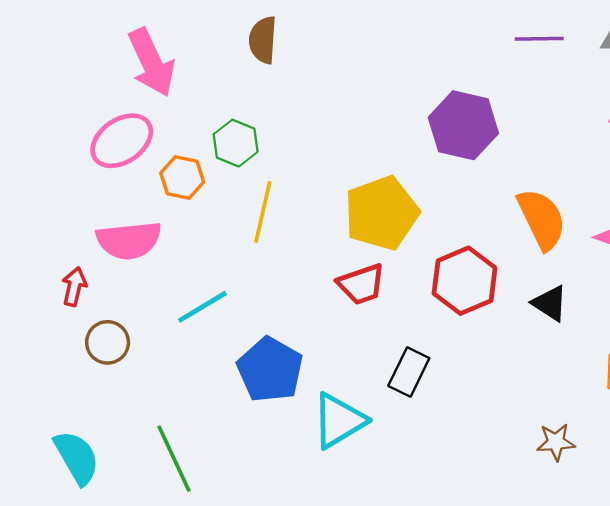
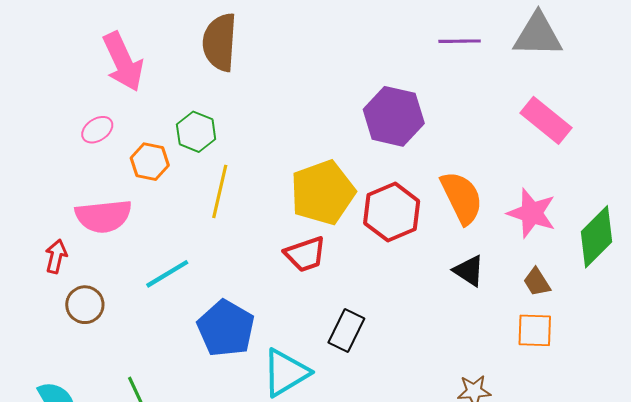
brown semicircle: (263, 40) -> (220, 42), size x1.4
pink ellipse: (122, 141) -> (97, 130), size x0.6
red hexagon: (465, 281) -> (392, 212), moved

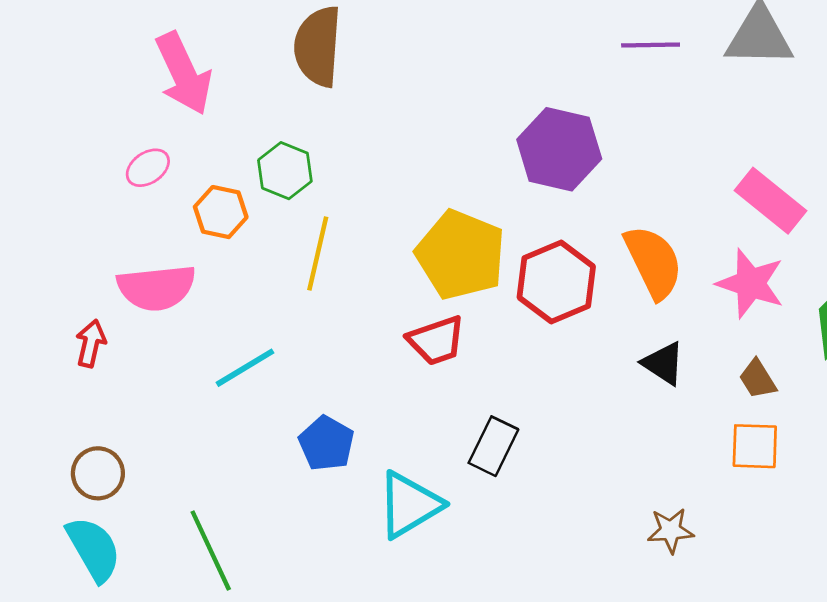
pink rectangle: (546, 120) -> (770, 201), moved
yellow pentagon: (323, 192) -> (461, 255), turned -30
brown circle: (85, 305) -> (98, 473), moved
blue pentagon: (226, 328) -> (326, 443), size x0.7

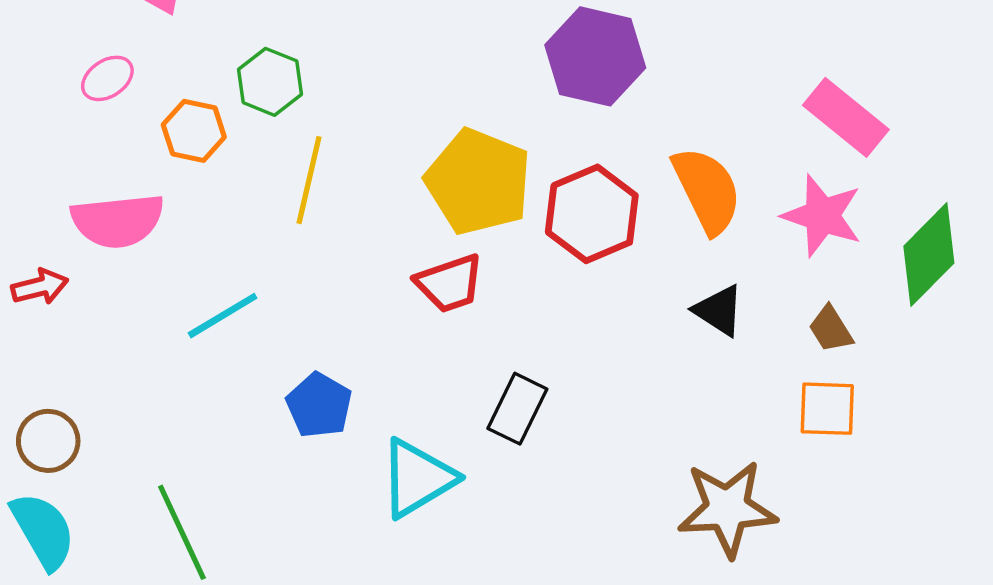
red arrow: (91, 343) -> (40, 287), turned 63
brown star: (671, 530) -> (727, 509), size x1.8

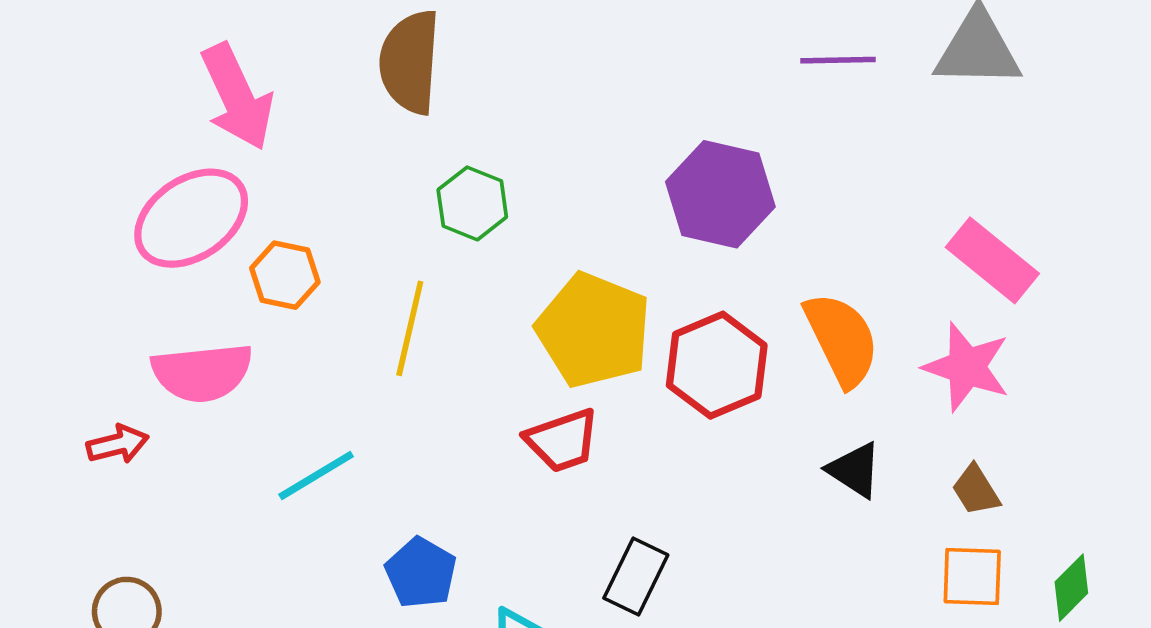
pink ellipse: (107, 78) -> (191, 218), size x2.0
green hexagon: (270, 82) -> (472, 203), moved
green diamond: (929, 255) -> (1071, 588), moved, size x0.6

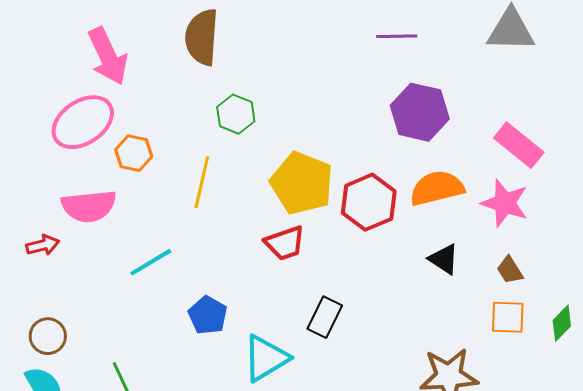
purple line: (838, 60) -> (397, 36), moved
purple hexagon: (720, 194) -> (420, 112), moved
orange semicircle: (842, 339) -> (437, 188), turned -78

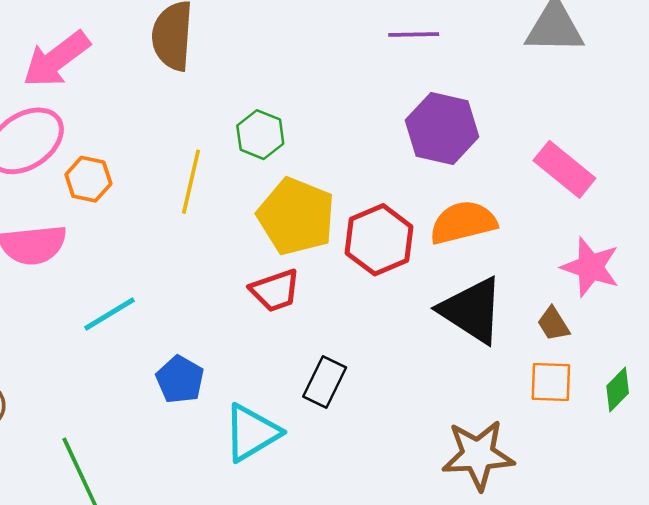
pink arrow: (108, 56) -> (56, 59), turned 78
green hexagon: (236, 114) -> (260, 135), moved
yellow line: (202, 182) -> (191, 182), moved
pink star: (505, 203) -> (590, 267), moved
black triangle: (444, 259) -> (472, 310), size x1.8

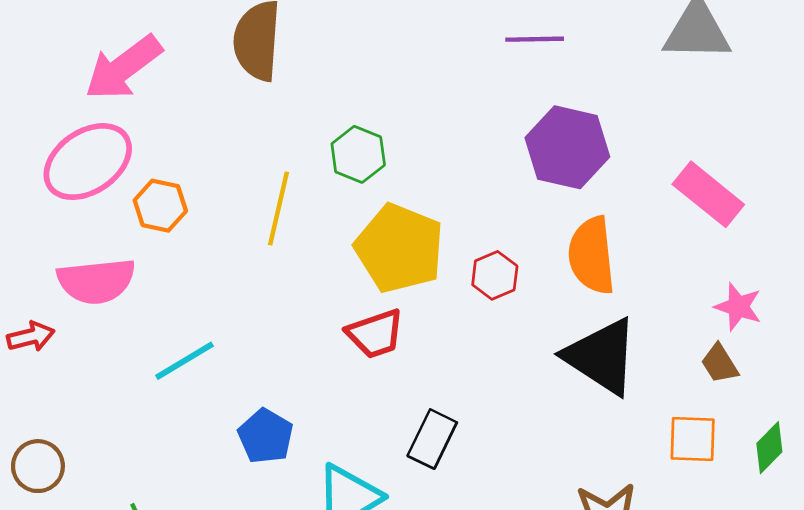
orange semicircle: (463, 222) -> (592, 255), turned -82
red hexagon: (379, 240) -> (495, 275), size x0.6
pink star: (590, 267) -> (738, 307), size x0.7
brown trapezoid: (553, 324) -> (720, 364), moved

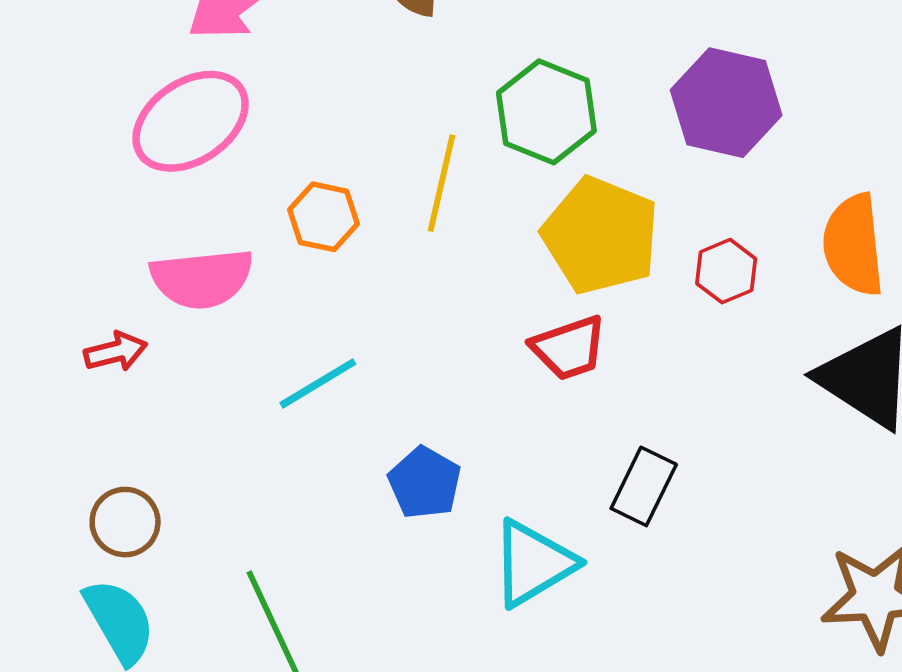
purple hexagon: (567, 147) -> (726, 103), moved
green hexagon: (358, 154) -> (546, 112), size x1.4
orange hexagon: (160, 206) -> (324, 217), moved

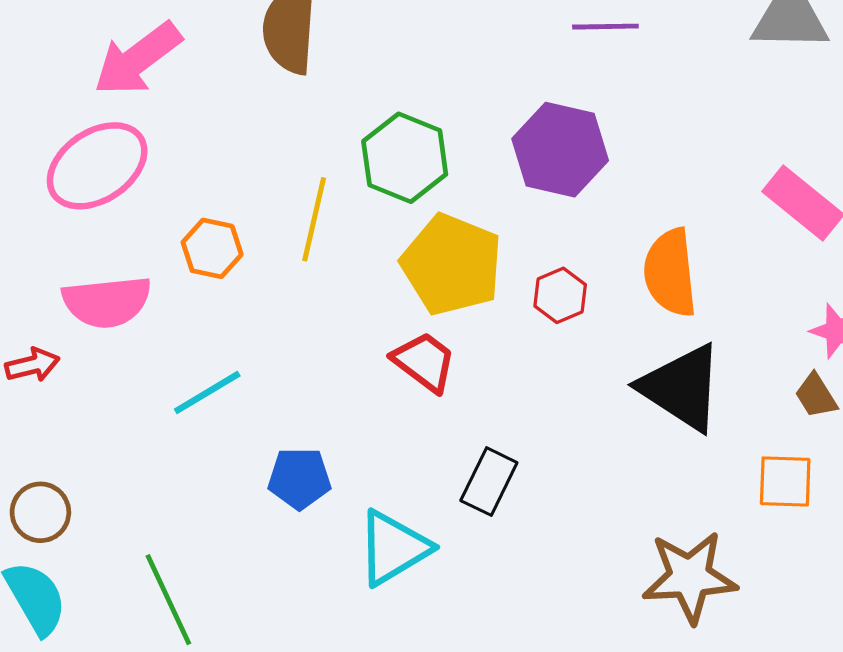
red trapezoid: (569, 348) -> (424, 362), turned -124
blue pentagon: (425, 483) -> (299, 478), turned -30

